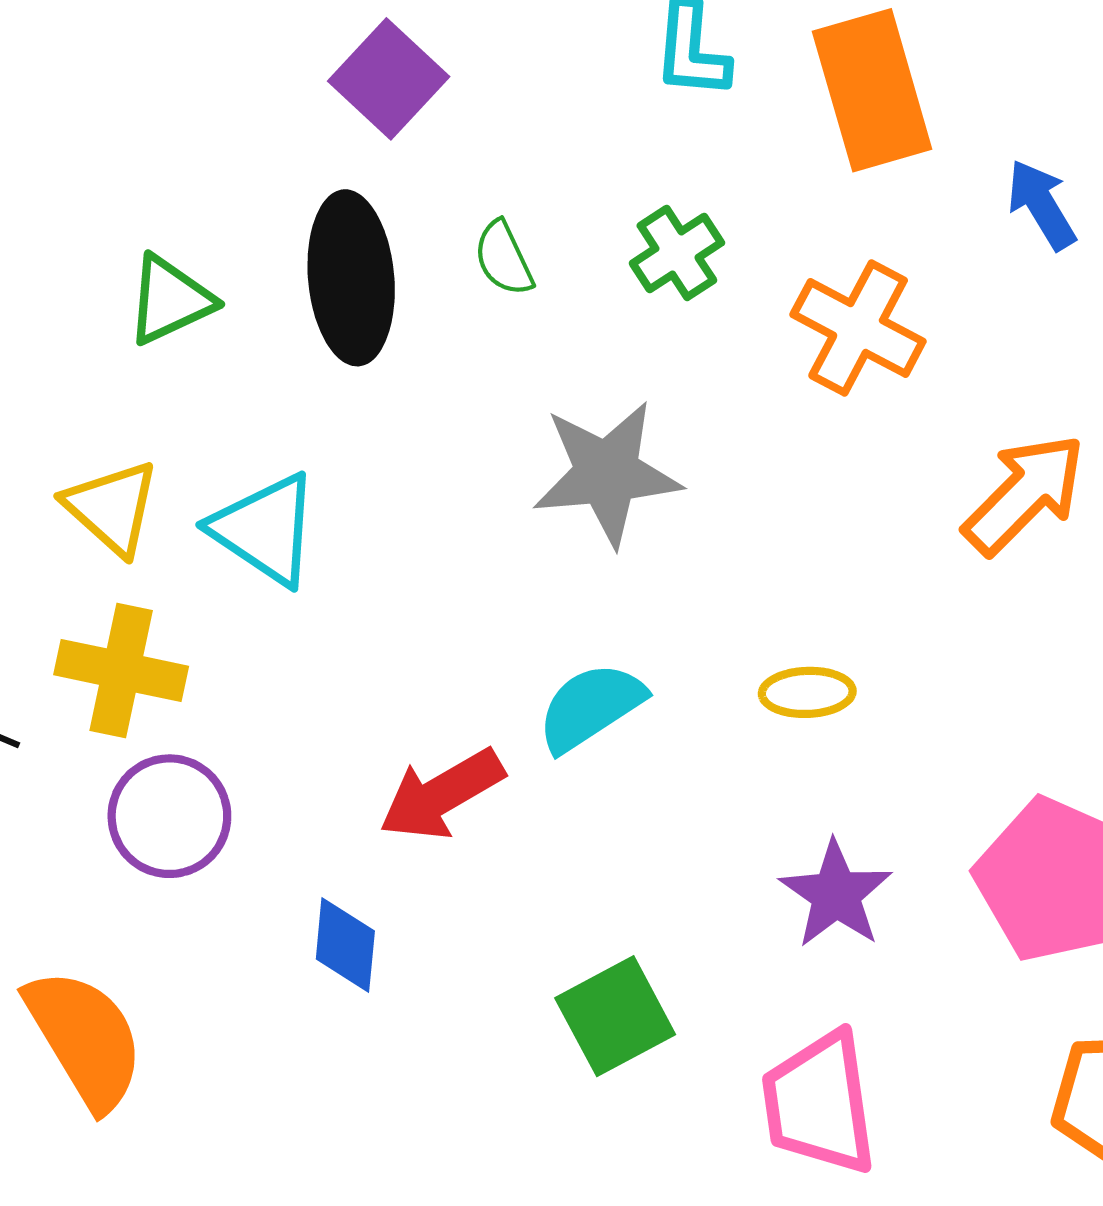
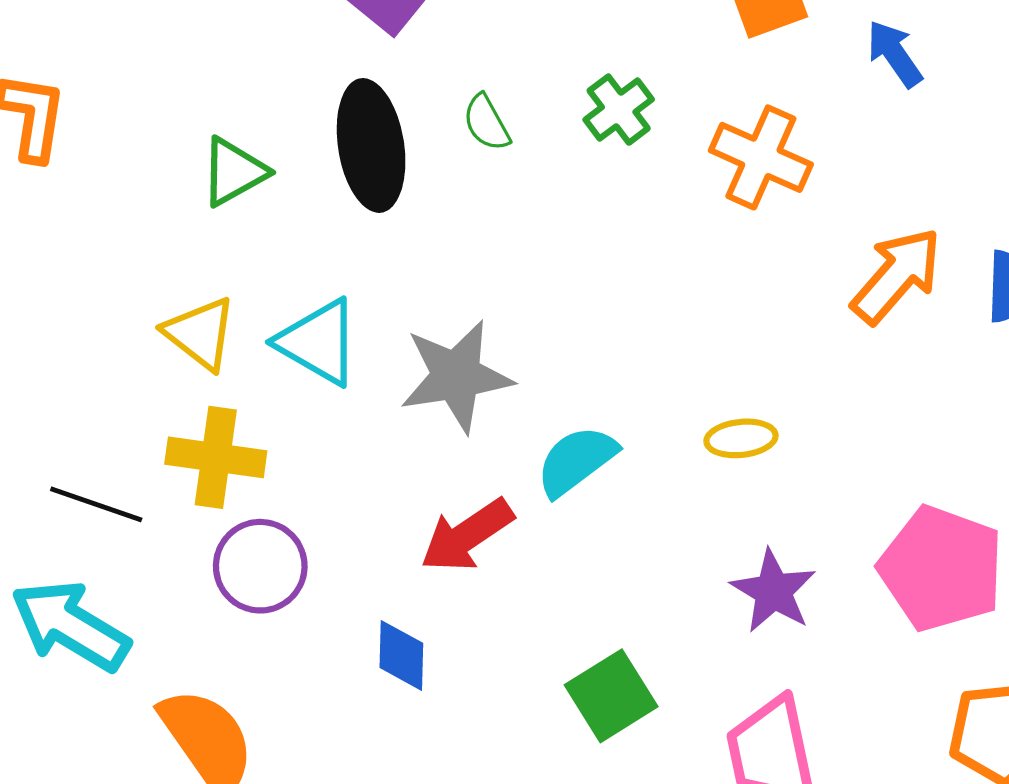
gray star: (607, 473) -> (456, 376), moved

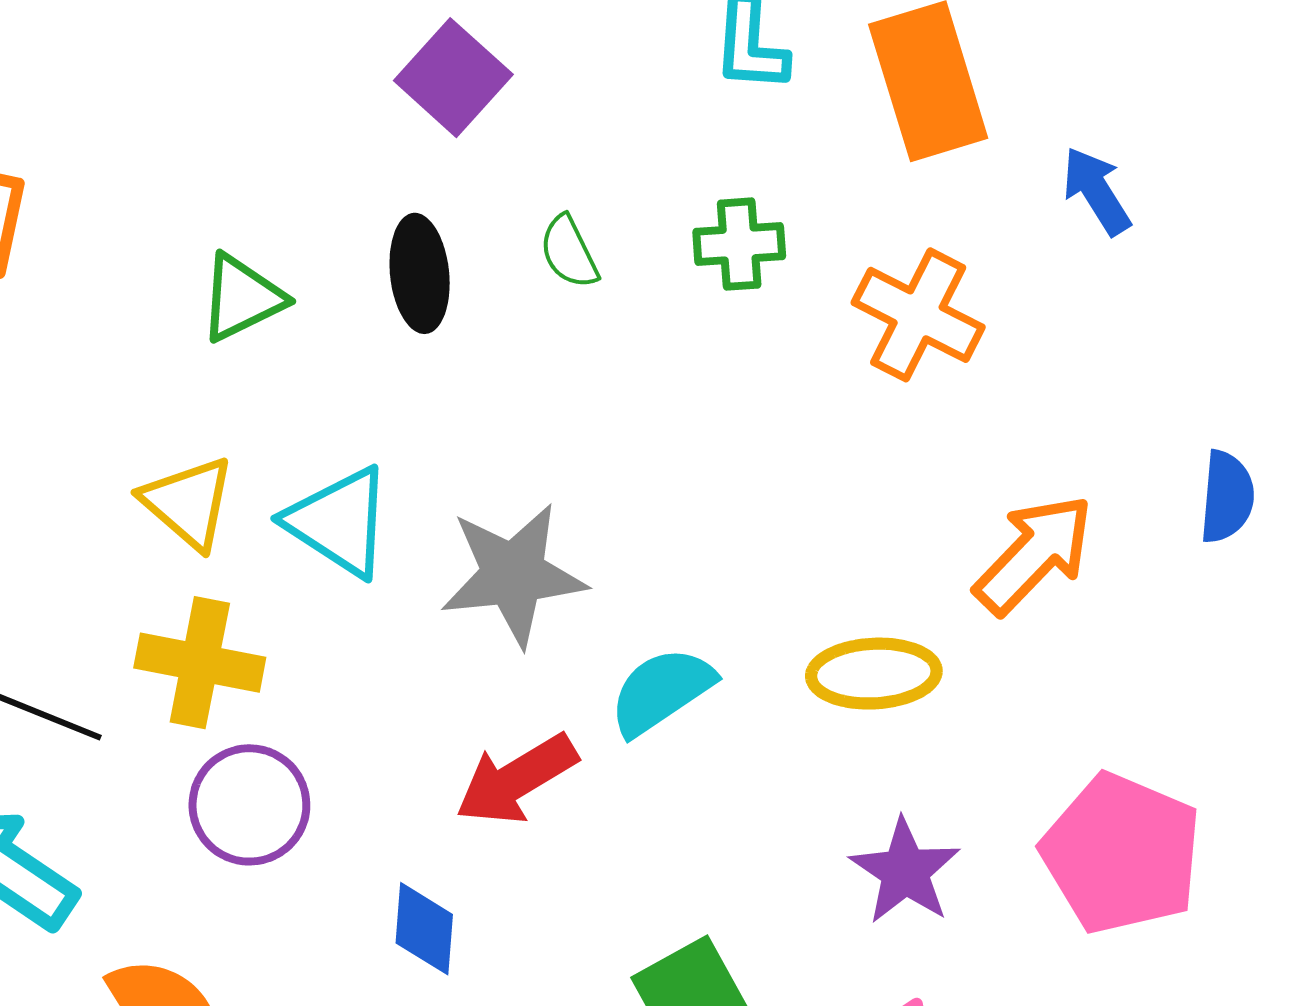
green cross: (619, 110) -> (739, 244), turned 30
black ellipse: (371, 145) -> (420, 273), size x0.7
orange arrow: (897, 276) -> (1034, 554), moved
yellow ellipse: (741, 438) -> (874, 674), size x1.4

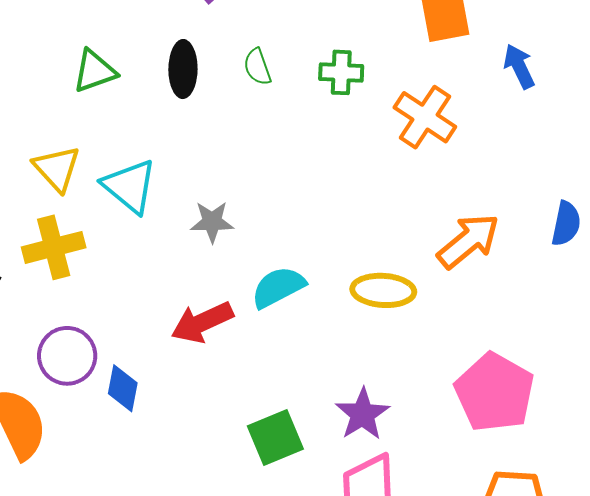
gray star: (513, 575) -> (212, 222), size x0.6
yellow cross: (200, 663) -> (54, 247), turned -32
purple circle: (249, 805) -> (67, 356), moved
purple star: (905, 871) -> (362, 414), moved
blue diamond: (424, 929) -> (123, 388), moved

